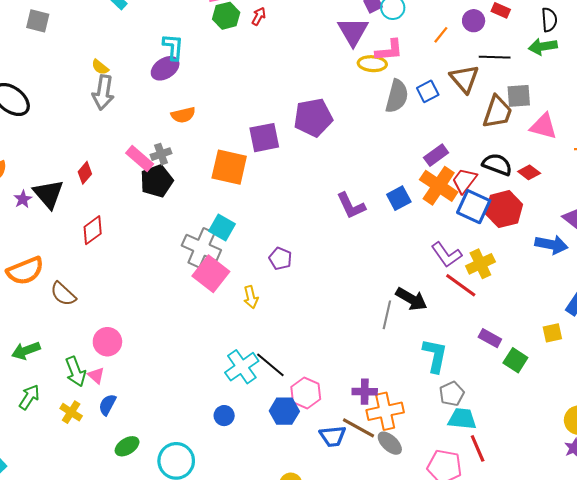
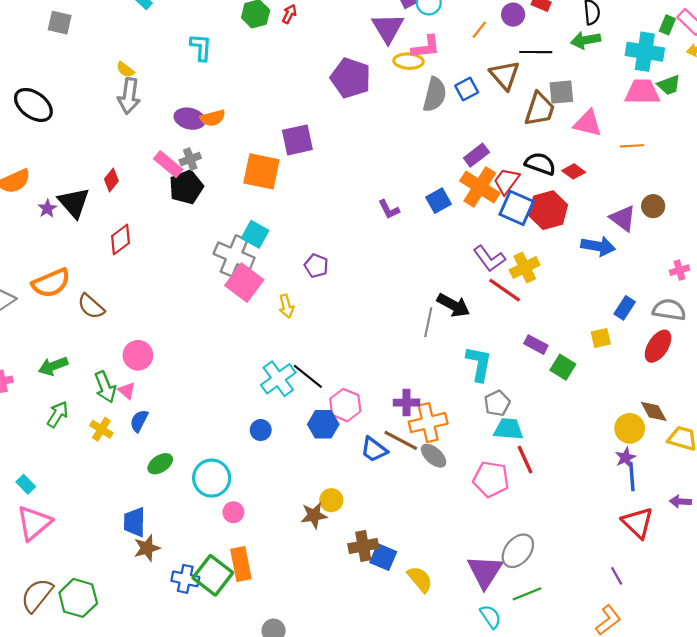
purple ellipse: (165, 68) -> (190, 119), moved, turned 48
purple pentagon: (313, 117) -> (351, 78), moved, turned 30
purple L-shape: (351, 206) -> (389, 209), size x0.7
blue trapezoid: (333, 436) -> (374, 450), turned 44

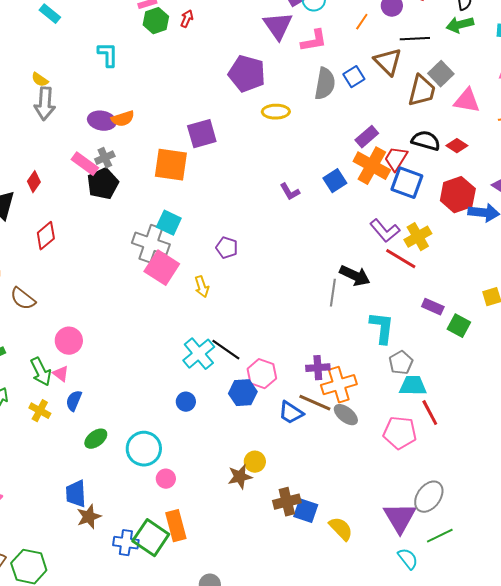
yellow ellipse: (408, 61) -> (276, 112), moved
gray square: (561, 92) -> (441, 74), turned -35
red hexagon: (548, 210) -> (458, 195), moved

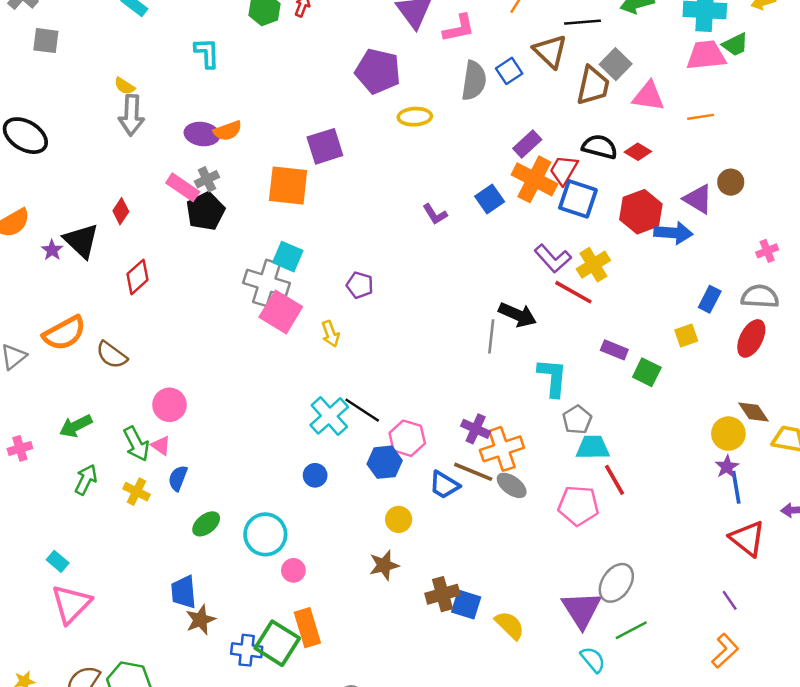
purple cross: (318, 368) -> (476, 429), turned 30
yellow circle: (255, 462) -> (399, 519), moved

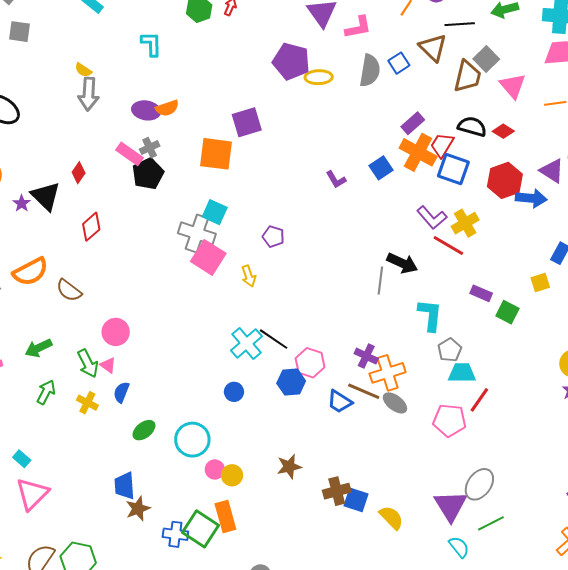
pink triangle: (648, 96) -> (513, 86), turned 40
yellow ellipse: (415, 117) -> (319, 77), moved
red line: (614, 480) -> (479, 400), turned 64
yellow circle: (399, 519) -> (232, 475), moved

